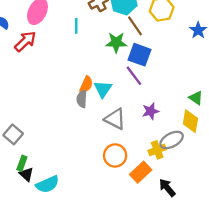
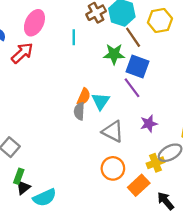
black triangle: (26, 174) -> (23, 187), turned 40

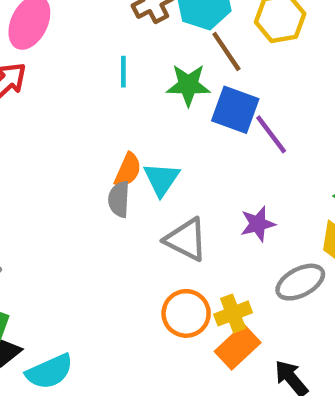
cyan line: (74, 37) -> (123, 72), moved
purple line: (132, 88) -> (271, 134), moved
yellow cross: (155, 163) -> (233, 313), moved

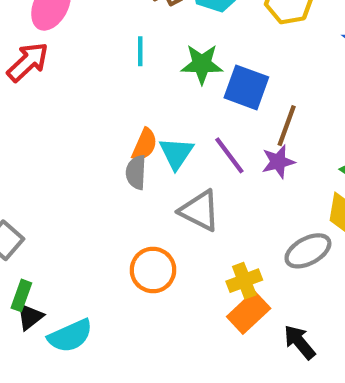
brown line: (226, 51) -> (287, 126), moved, turned 54
purple line: (271, 134) -> (229, 155), moved
purple star: (258, 224) -> (278, 162), moved
orange circle: (186, 313) -> (153, 270), moved

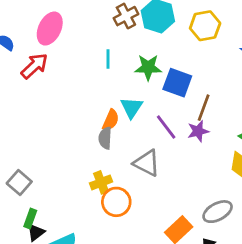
cyan triangle: (176, 153) -> (132, 108), moved
gray ellipse: (308, 251) -> (218, 212), moved
yellow cross: (244, 281) -> (101, 182), moved

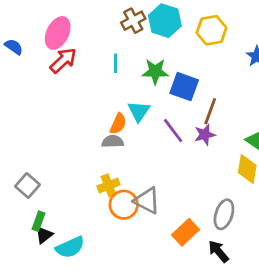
red arrow: (34, 66) -> (63, 60), moved
gray semicircle: (105, 138) -> (113, 142), turned 85
gray triangle: (147, 163) -> (147, 201), moved
gray ellipse: (218, 212) -> (224, 214), turned -44

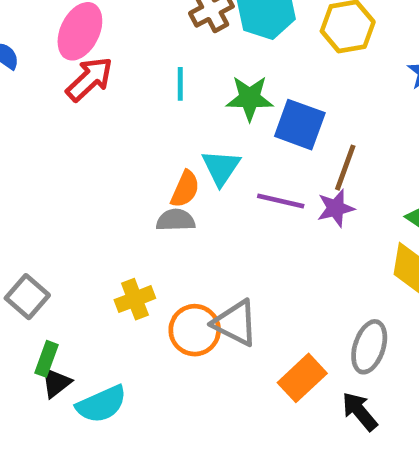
purple line: (173, 131) -> (281, 201), turned -40
yellow cross: (109, 185) -> (135, 299), moved

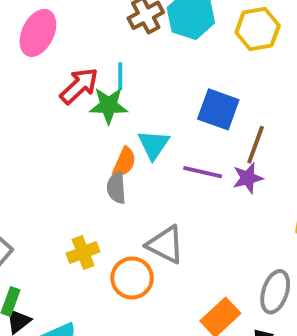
red arrow: (89, 79) -> (79, 86), moved
green star: (250, 98) -> (109, 105), moved
gray semicircle: (176, 220) -> (116, 188), turned -92
gray triangle: (235, 323) -> (165, 245), moved

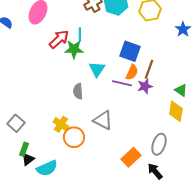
orange semicircle: (124, 162) -> (132, 72), moved
yellow cross: (83, 252) -> (61, 124), turned -35
orange circle: (132, 278) -> (74, 137), moved

